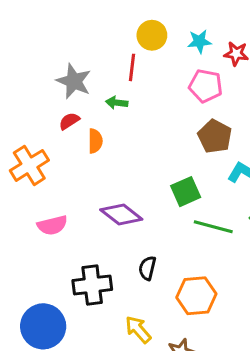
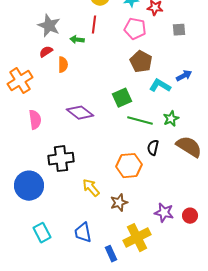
red line: (132, 67) -> (94, 25), moved
pink semicircle: (52, 225) -> (35, 120), turned -84
black semicircle: (147, 268) -> (153, 148), moved

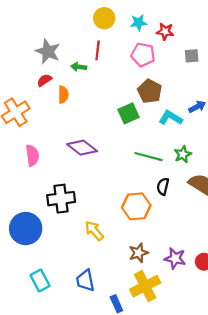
green square: (122, 98) -> (129, 113), moved
brown star: (119, 203) -> (139, 253), moved

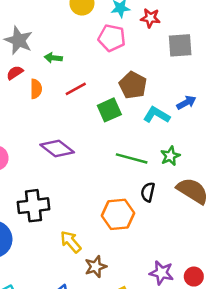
red line: (98, 50) -> (76, 89), moved, turned 54
pink pentagon: (143, 55) -> (112, 38), moved
gray square: (192, 56) -> (180, 45), size x1.5
brown star: (139, 253) -> (96, 267), moved

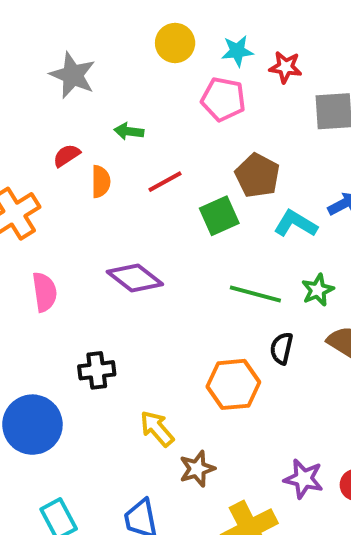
gray star: (19, 40) -> (73, 75), moved
black cross: (33, 206) -> (97, 370), size x0.7

